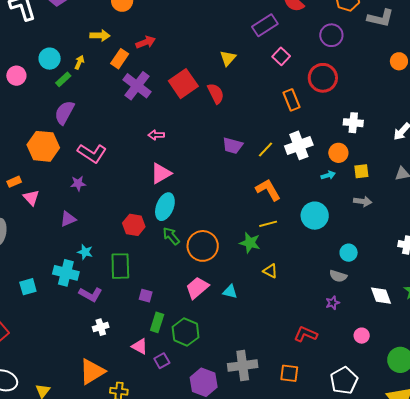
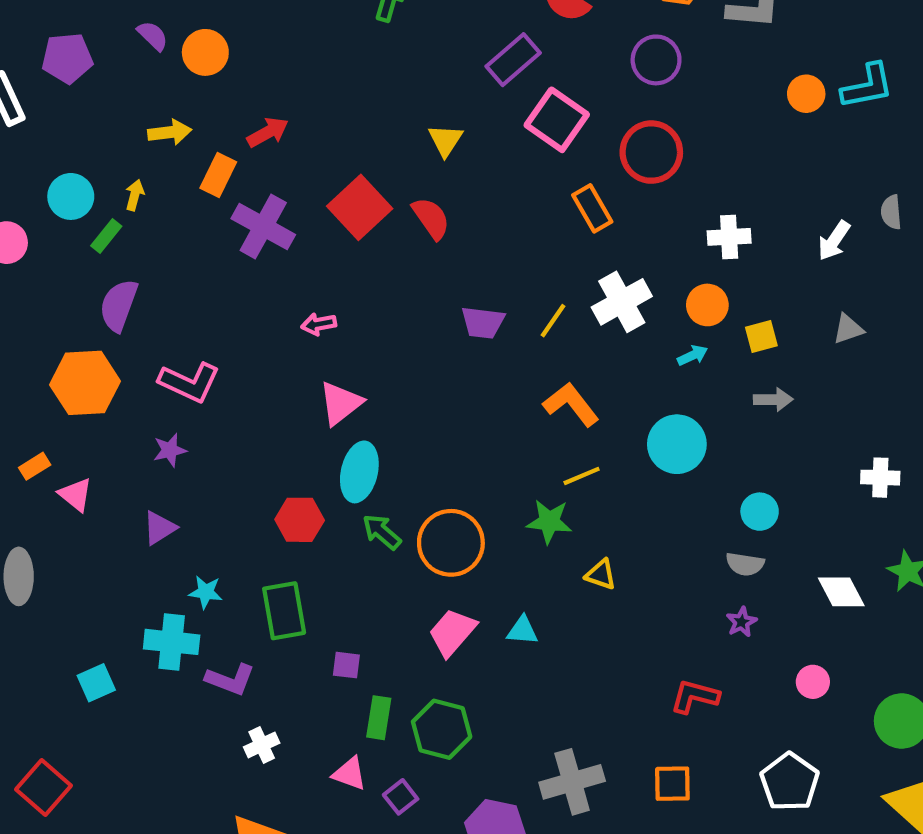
pink square: (281, 56) -> (557, 120), size x1.6

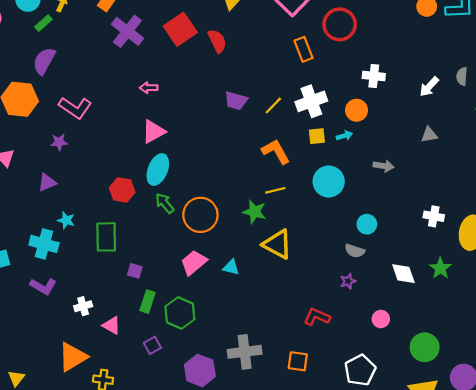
yellow square: (761, 337) -> (317, 136), moved
yellow triangle: (601, 575) -> (277, 244), size x1.8
purple L-shape: (230, 679) -> (43, 286), moved
pink triangle: (349, 774) -> (111, 325), moved

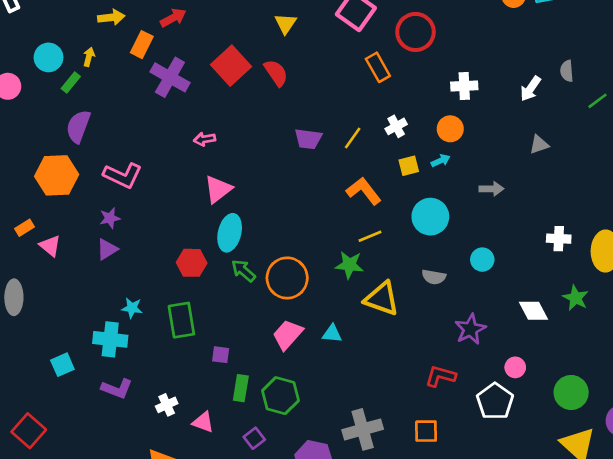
white cross: (311, 101) -> (396, 126), size x0.6
purple triangle: (47, 182) -> (107, 249), moved
gray semicircle: (355, 251) -> (434, 277), moved
purple star: (348, 281) -> (470, 329), size x1.6
white pentagon: (360, 370) -> (495, 401), moved

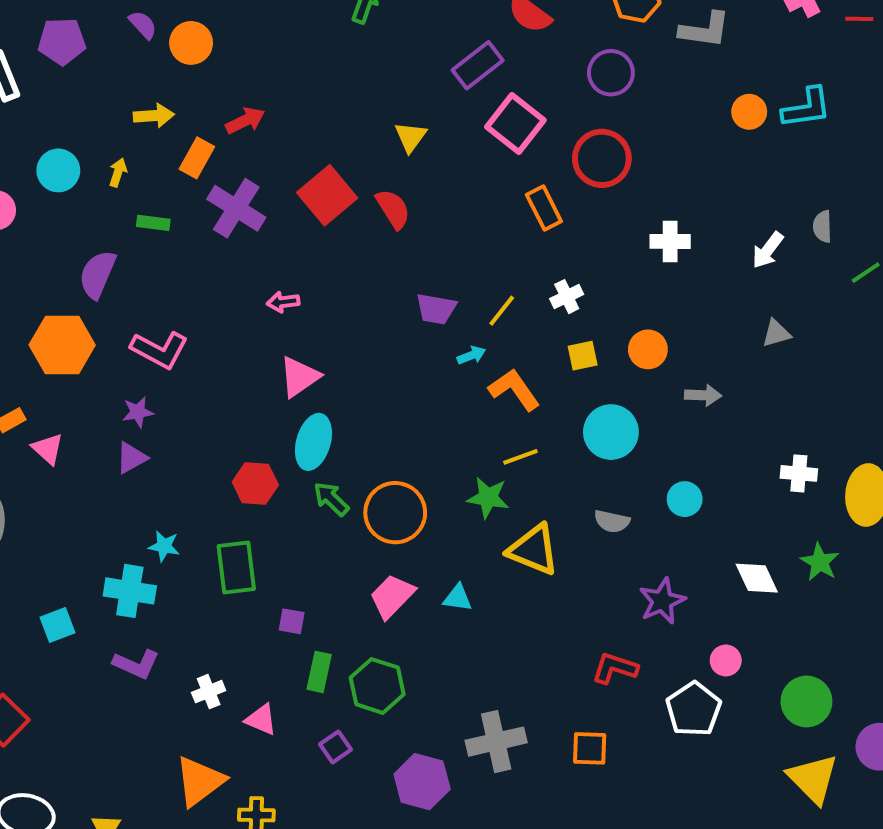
green rectangle: (71, 83) -> (153, 223), moved, turned 55
orange circle: (450, 129) -> (648, 349), moved
cyan arrow: (441, 161) -> (471, 355), moved

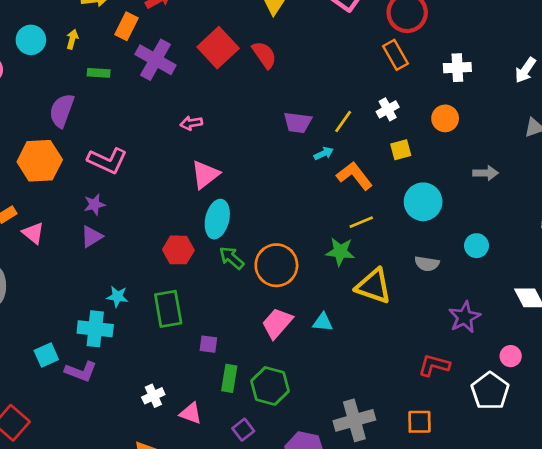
orange rectangle: (544, 208) -> (396, 55), moved
orange circle: (648, 349) -> (445, 118), moved
purple L-shape: (136, 664) -> (81, 371), moved

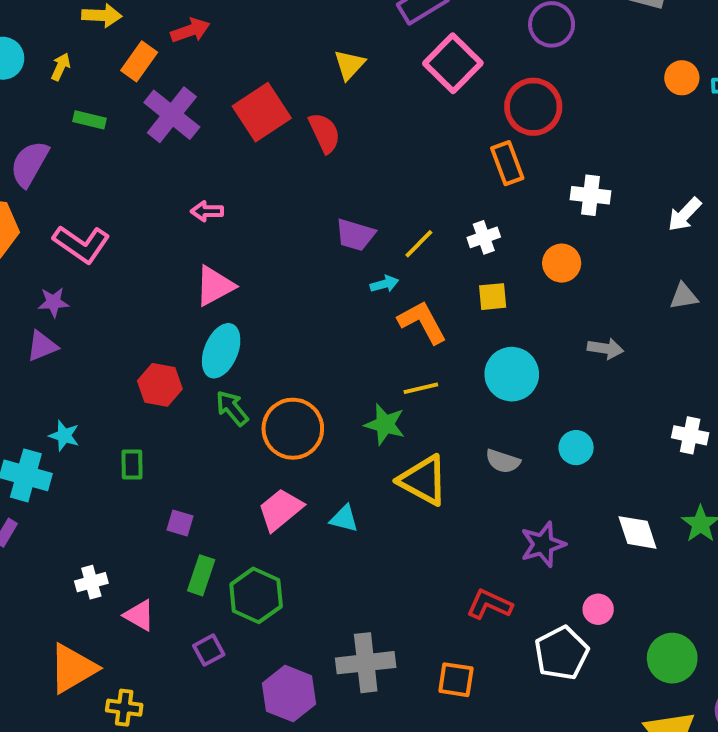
green rectangle: (168, 309) -> (132, 464), size x0.6

